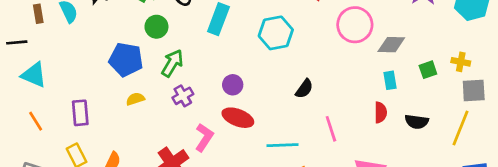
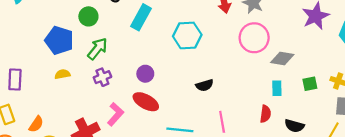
black semicircle: (304, 89) -> (205, 85), turned 30

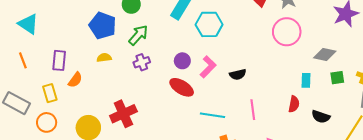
cyan hexagon: (187, 35) -> (209, 24), moved
gray diamond: (282, 59) -> (325, 54), moved
pink L-shape: (115, 114) -> (208, 67), moved
orange semicircle: (36, 124) -> (75, 80), moved

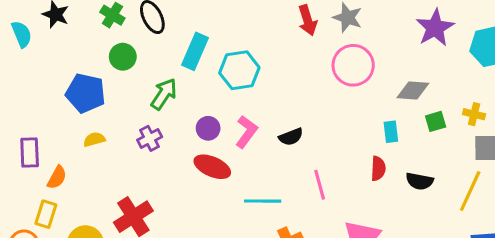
green arrow: (138, 35) -> (164, 94), moved
yellow rectangle: (50, 93) -> (46, 214), moved, turned 42

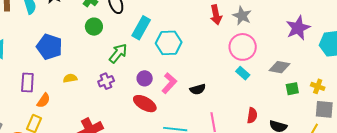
blue pentagon: (86, 93) -> (49, 47), moved
cyan rectangle: (391, 132) -> (243, 73), moved, turned -48

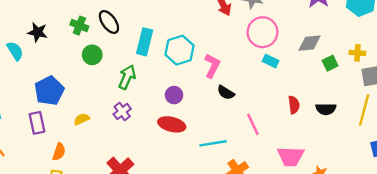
blue pentagon: (49, 47) -> (49, 91), turned -30
purple circle: (145, 78) -> (174, 95), moved
purple rectangle: (27, 83) -> (37, 123), moved
pink L-shape: (169, 83) -> (212, 66), moved
black semicircle: (198, 89) -> (226, 93), turned 63

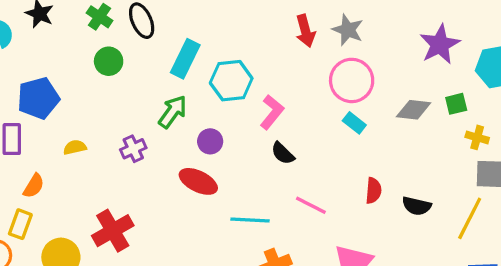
green square: (330, 63) -> (456, 104), moved
green arrow: (127, 77) -> (173, 112), moved
pink line: (253, 124) -> (311, 205), turned -50

